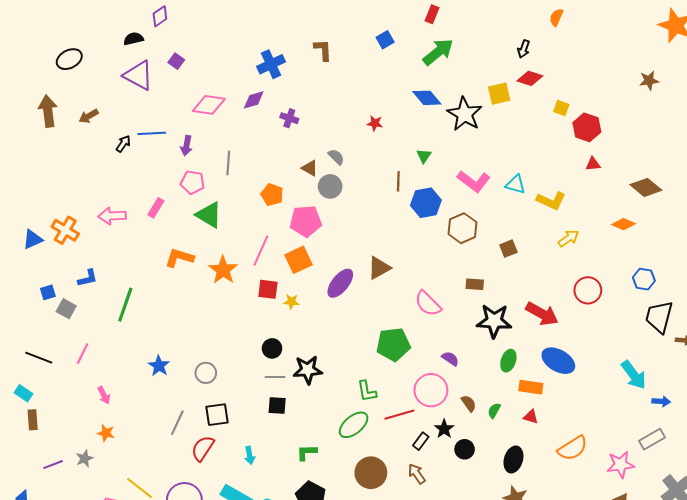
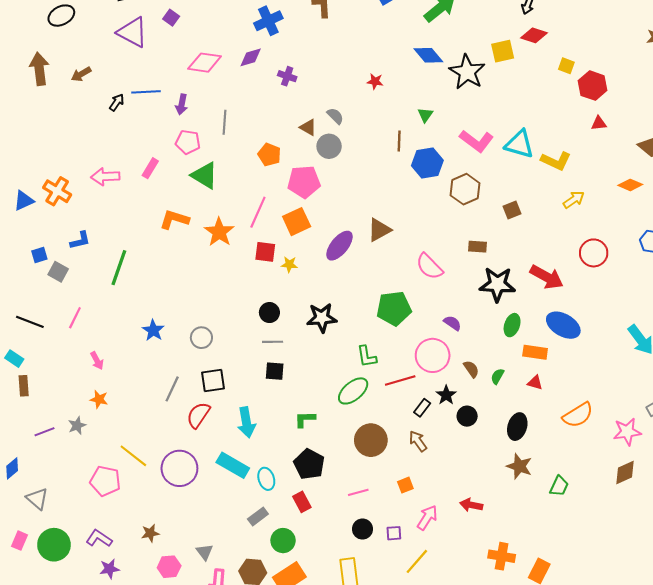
cyan triangle: (516, 184) -> (519, 144), size x1.4
black star: (308, 370) -> (322, 318), moved
cyan arrow: (250, 455) -> (246, 422), size x1.6

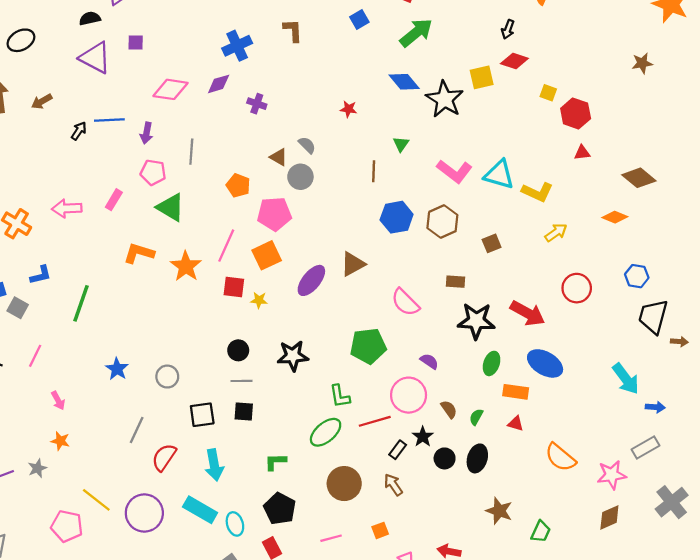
purple square: (171, 18) -> (136, 42), turned -35
blue hexagon: (427, 163) -> (397, 217), moved
black square: (213, 381) -> (202, 415), moved
orange semicircle: (578, 415) -> (560, 457), turned 72
black ellipse: (517, 427) -> (477, 458), moved

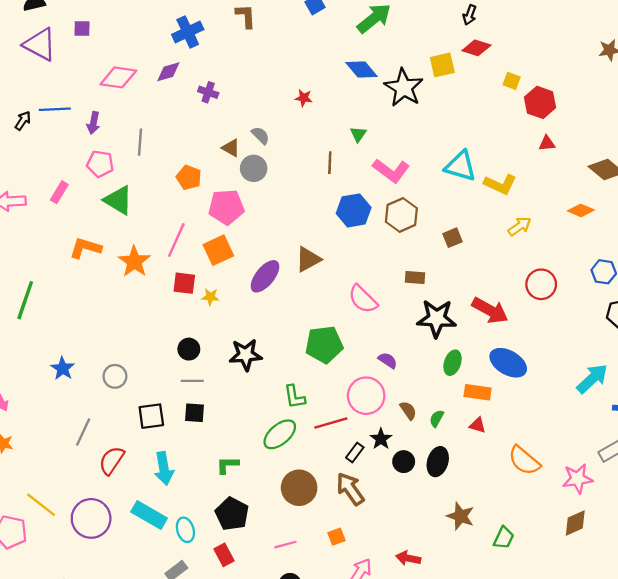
pink L-shape: (454, 171) -> (391, 171), moved
cyan arrow: (626, 379) -> (592, 379), turned -96
brown arrow: (393, 485) -> (350, 489), size x1.4

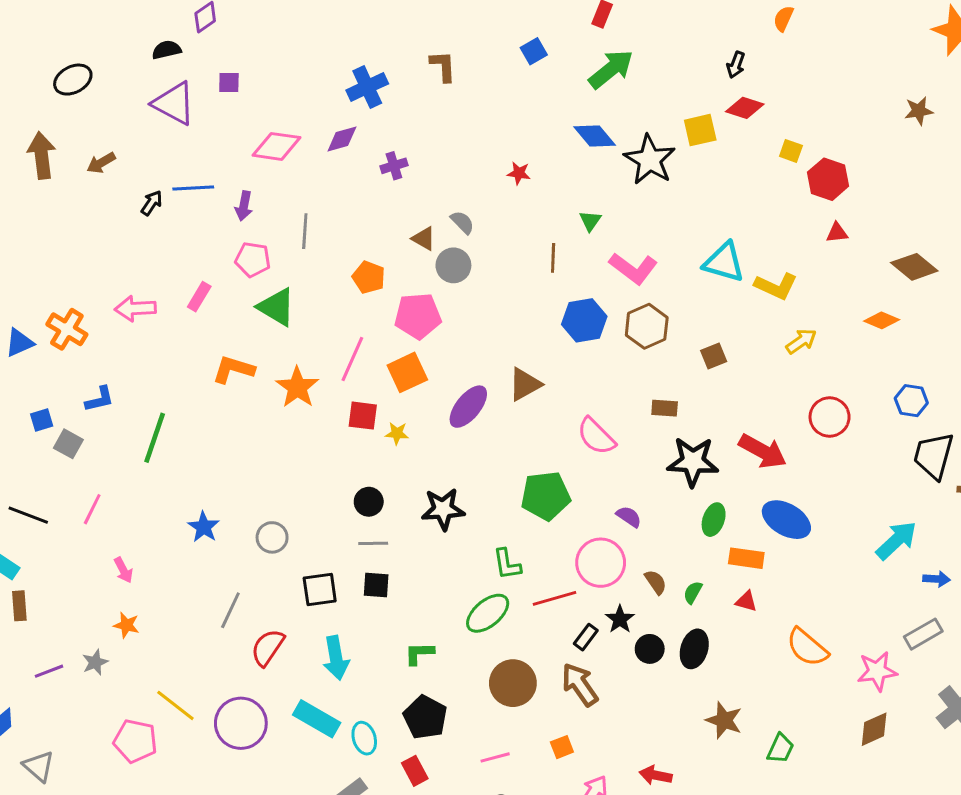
purple cross: (208, 92) -> (394, 166), turned -36

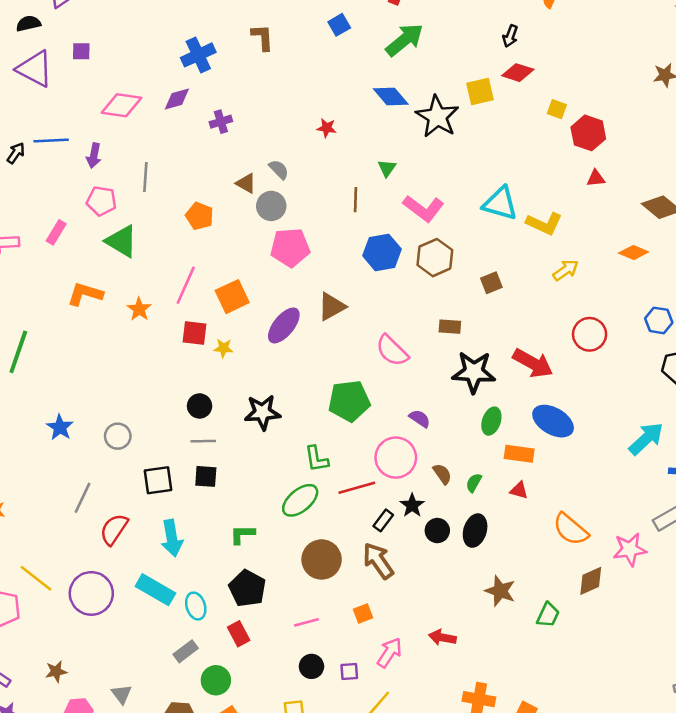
pink pentagon: (418, 316) -> (290, 247), moved
orange star: (297, 387) -> (139, 309), size x0.7
brown diamond: (874, 729) -> (591, 581), moved

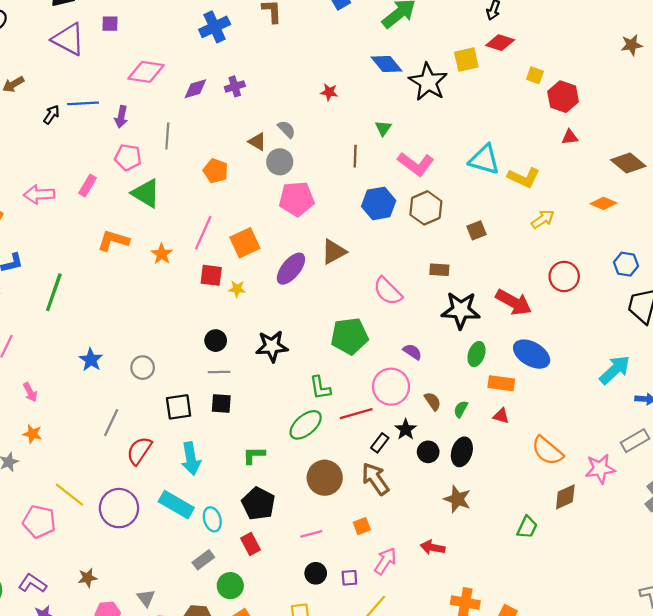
purple diamond: (177, 99) -> (195, 89), moved
brown star: (500, 591) -> (457, 499), moved

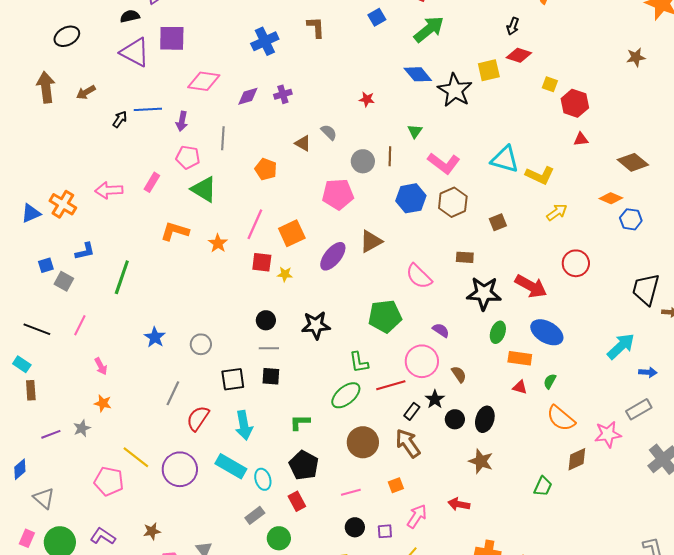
purple square: (110, 24) -> (172, 38), size x1.8
gray circle: (280, 162) -> (363, 161), moved
blue hexagon: (626, 264) -> (631, 219), moved
green semicircle: (461, 409) -> (550, 381), moved

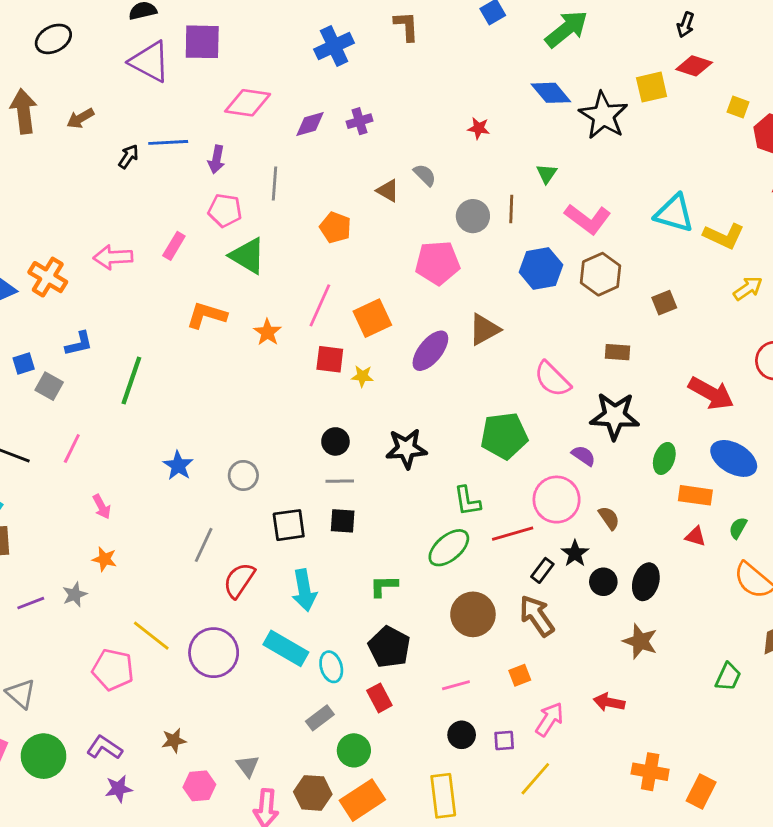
black star: (484, 293) -> (615, 416), moved

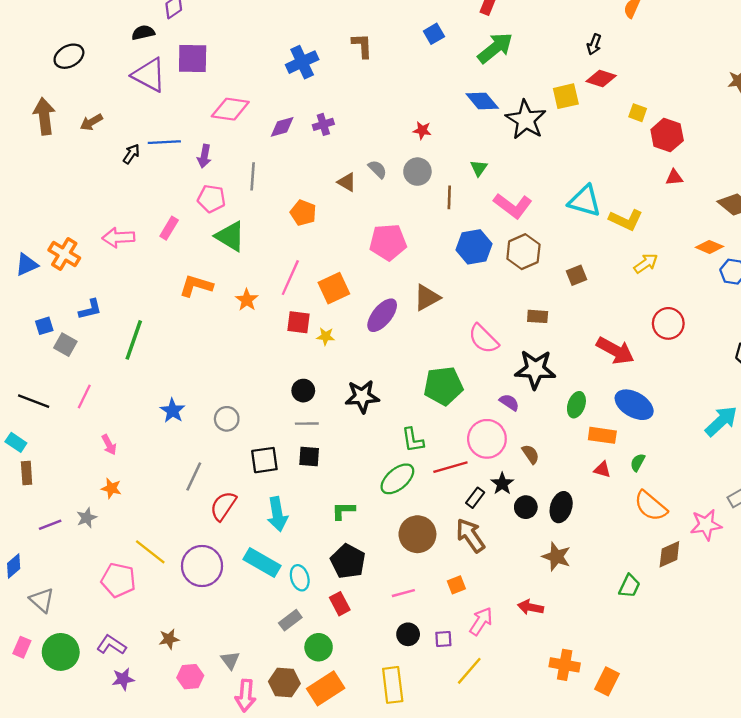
gray circle: (473, 216) -> (417, 172), moved

